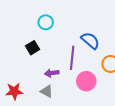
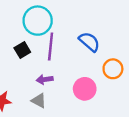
cyan circle: (46, 22) -> (38, 21), size x1.6
purple line: (72, 58) -> (51, 46), moved

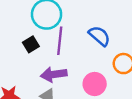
purple arrow: (45, 79) -> (54, 74), size x1.5

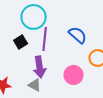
purple arrow: (54, 74) -> (40, 67), turned -90

